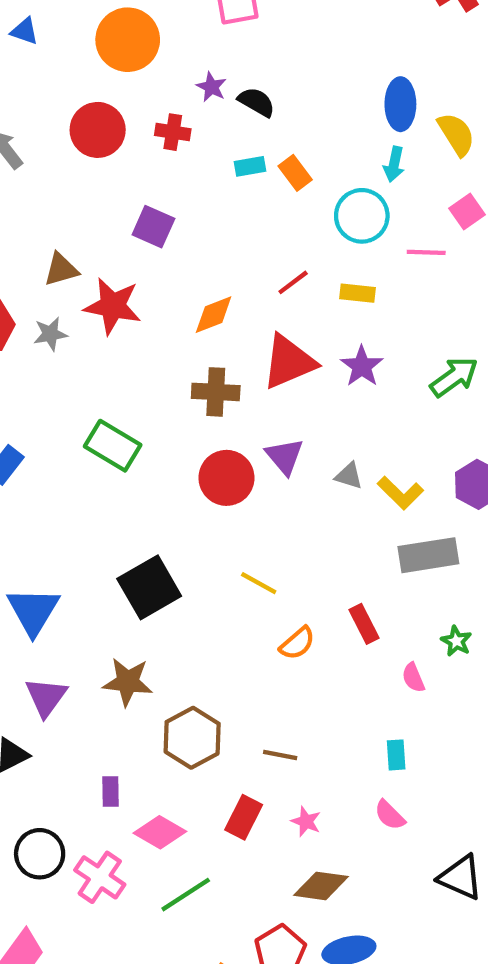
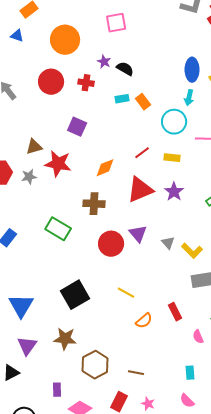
brown cross: (216, 392) -> (94, 204), moved
gray triangle: (349, 476) -> (168, 243), turned 32

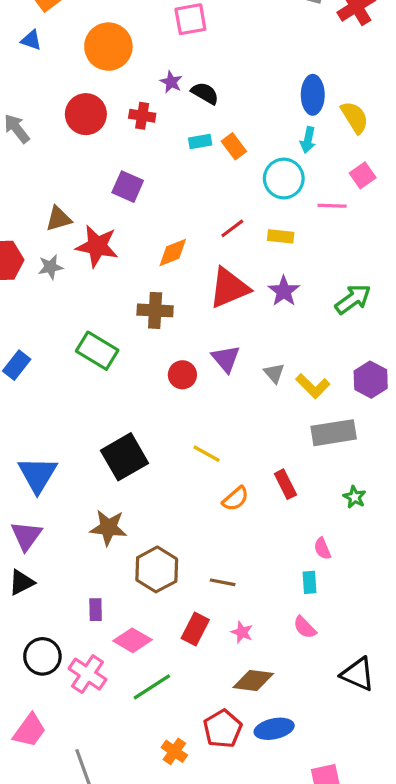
red circle: (111, 244) -> (182, 375), size x0.7
pink semicircle: (198, 337) -> (322, 549), moved
purple triangle: (27, 346) -> (26, 536), moved

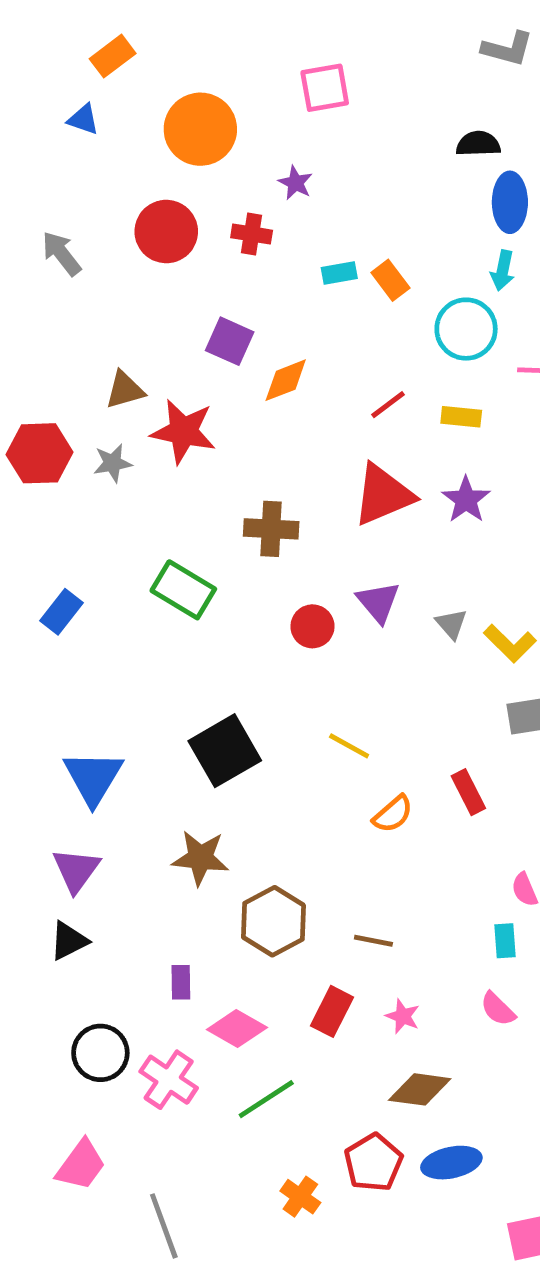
black semicircle: (205, 93) -> (478, 144), moved, turned -32
orange diamond: (173, 252) -> (286, 380), moved

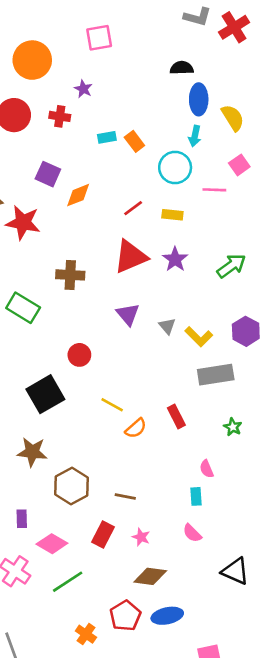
red circle: (312, 626) -> (79, 355), moved
yellow line: (349, 746) -> (112, 405), moved

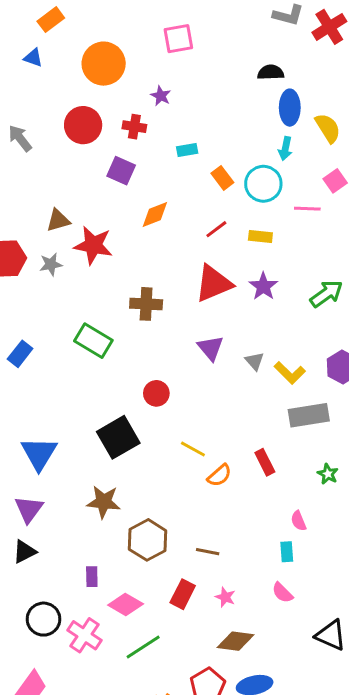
orange rectangle: (134, 141) -> (222, 178), moved
purple square: (48, 174) -> (121, 171), moved

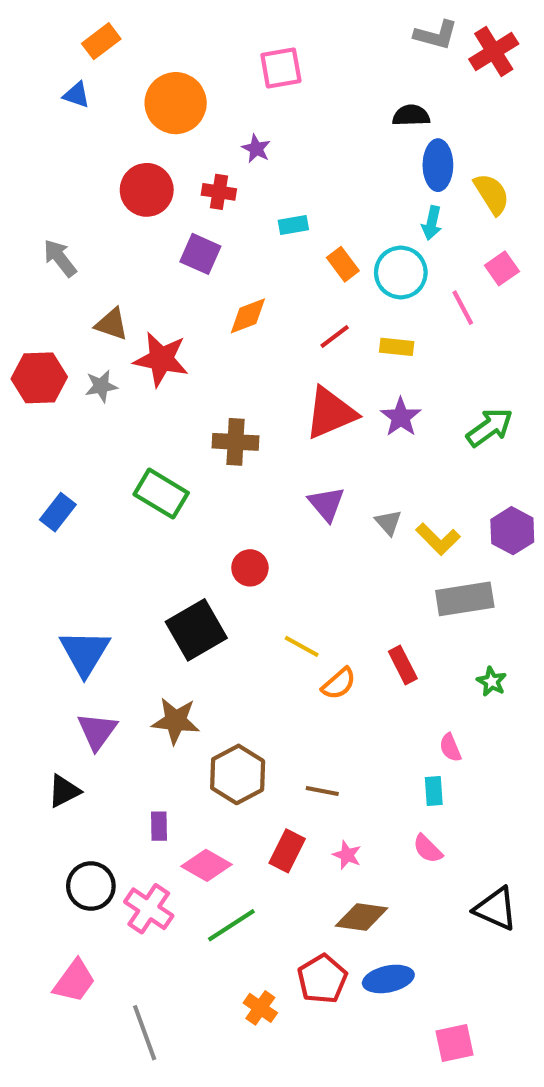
gray arrow: (20, 138) -> (60, 258), moved
pink line: (307, 209) -> (463, 308), turned 60
brown triangle: (58, 220) -> (112, 324), turned 35
purple triangle: (29, 509) -> (97, 731), moved

